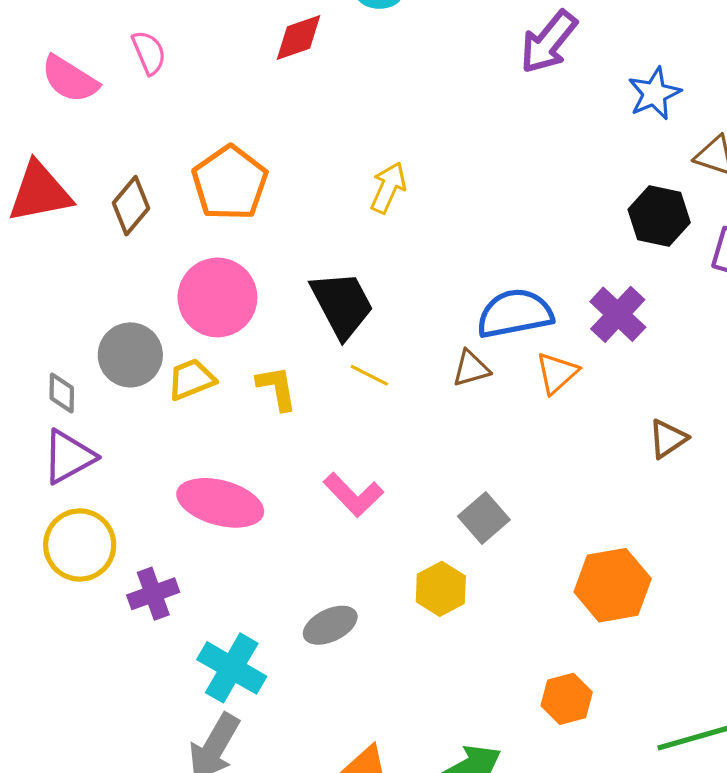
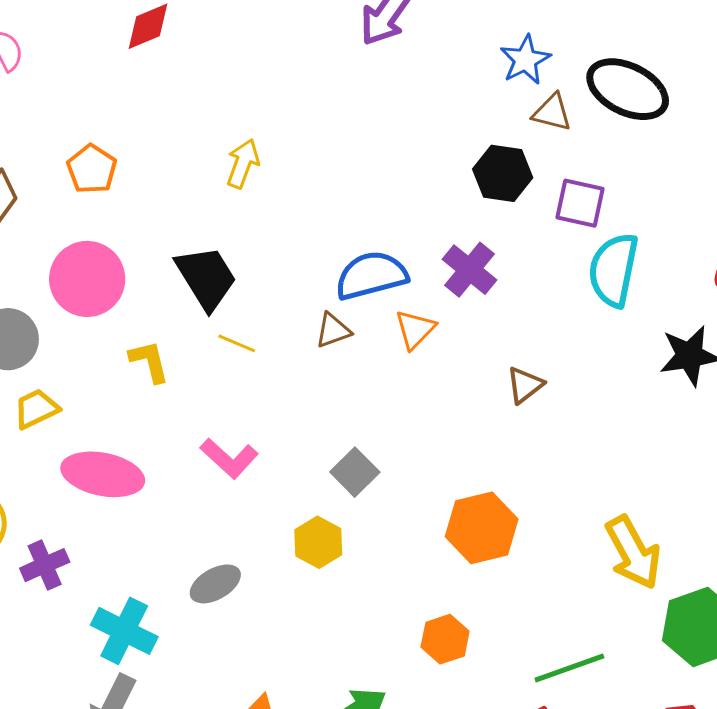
blue star: (654, 93) -> (525, 60), moved
orange pentagon: (230, 183) -> (92, 169), size x0.7
yellow trapezoid: (191, 379) -> (36, 409), moved

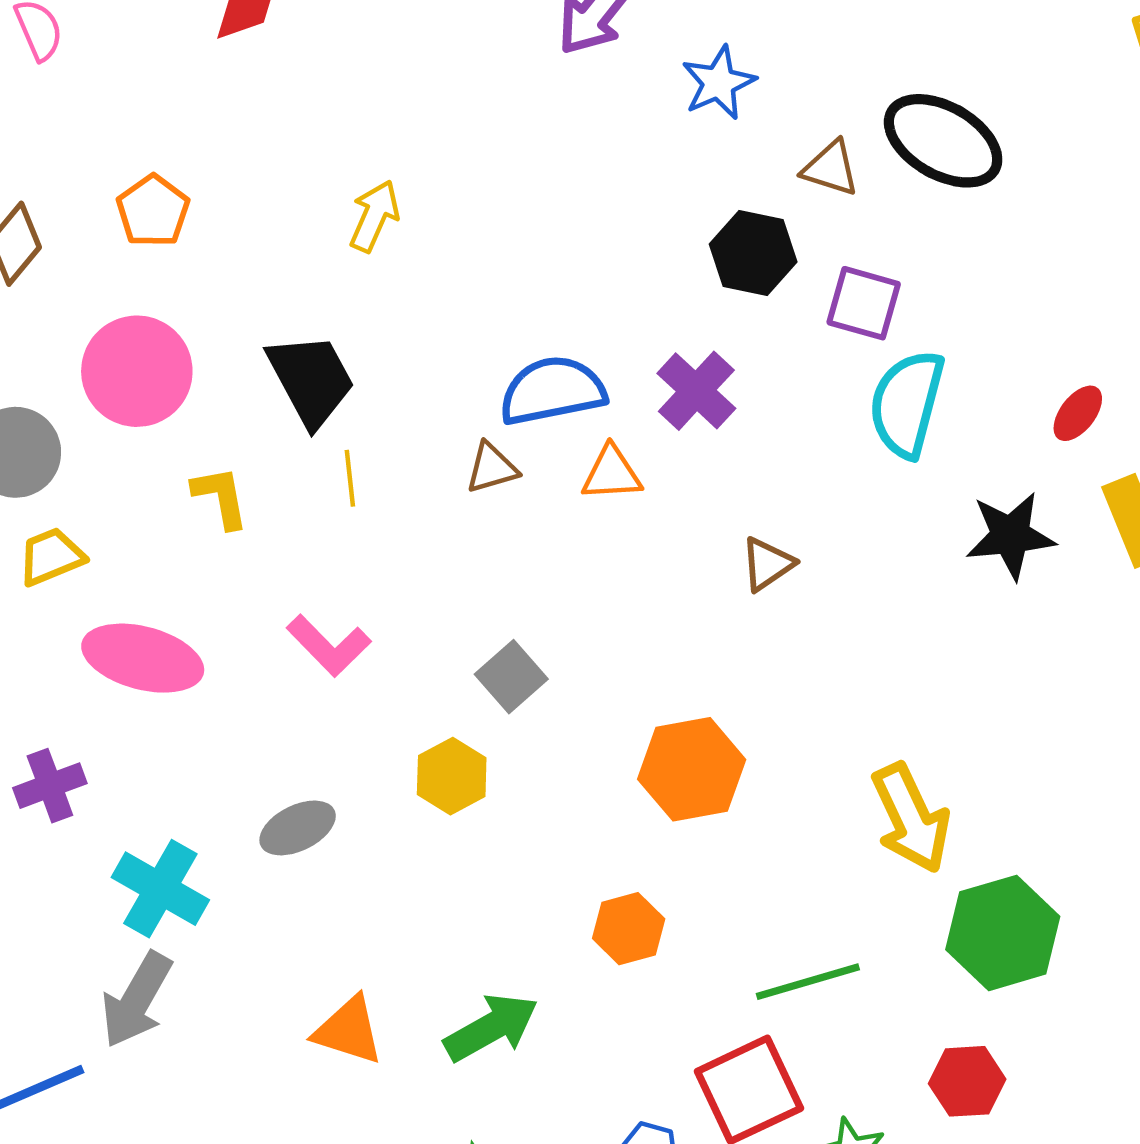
blue star: (525, 60) -> (719, 83), moved
orange triangle: (415, 329) -> (612, 473), turned 39
yellow line: (237, 343) -> (350, 478), turned 57

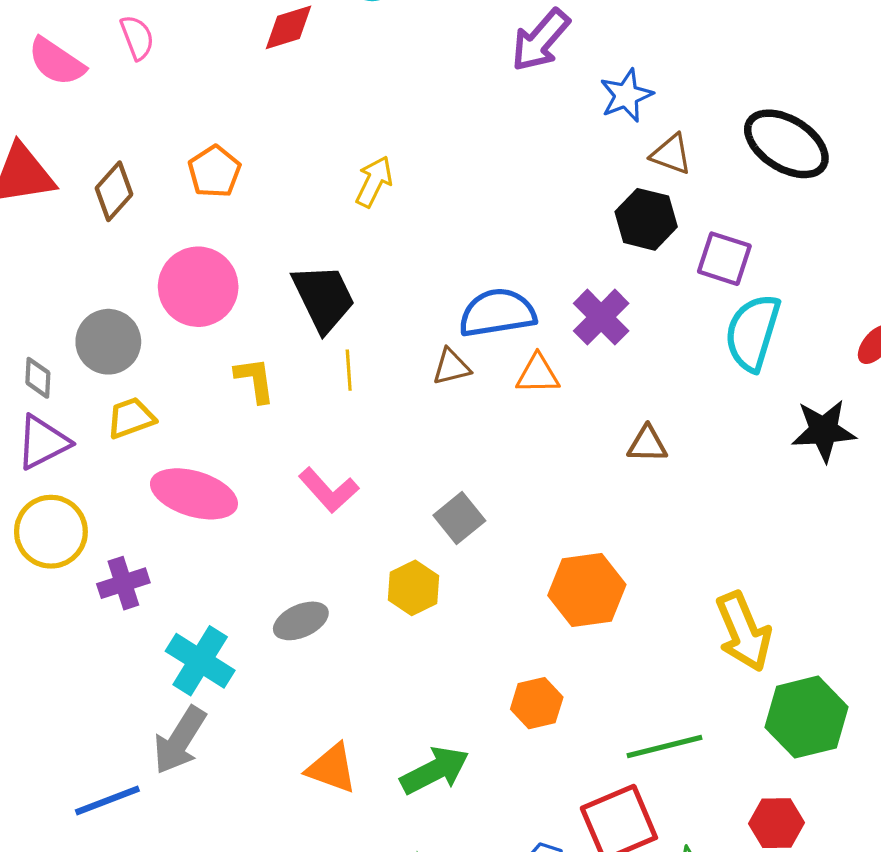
brown triangle: (831, 168) -> (671, 154), moved
brown triangle: (767, 564) -> (647, 444), turned 33

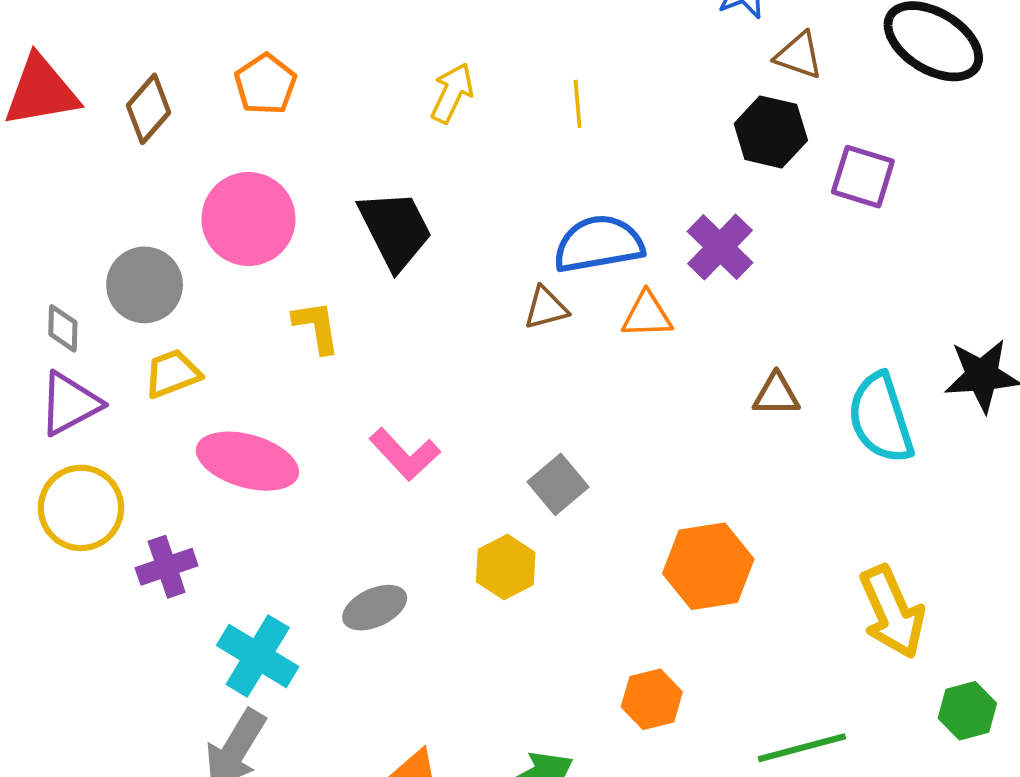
cyan semicircle: (753, 332) -> (881, 418), moved, turned -34
yellow line: (349, 370) -> (578, 104), moved
green hexagon: (807, 717) -> (967, 711), size x0.6

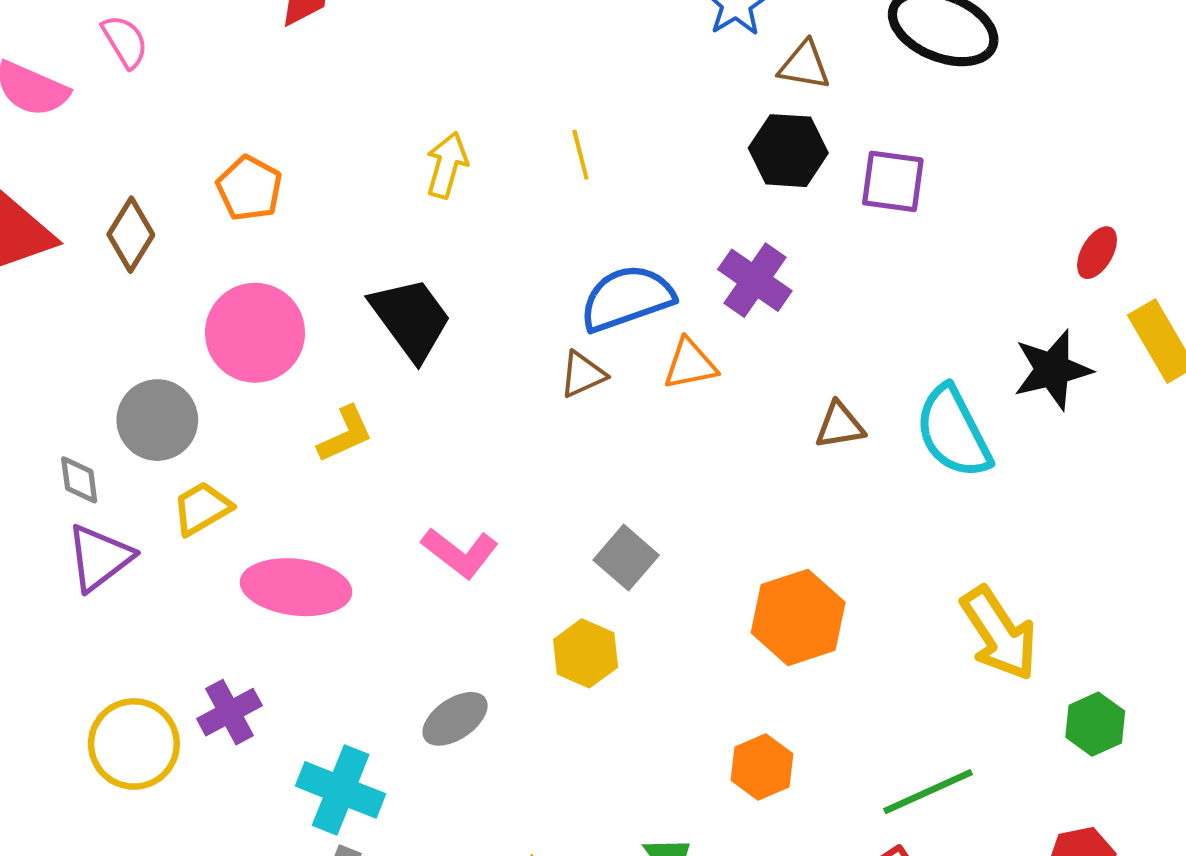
yellow L-shape: (316, 327) -> (345, 434), turned 84
yellow circle: (81, 508) -> (134, 744), moved

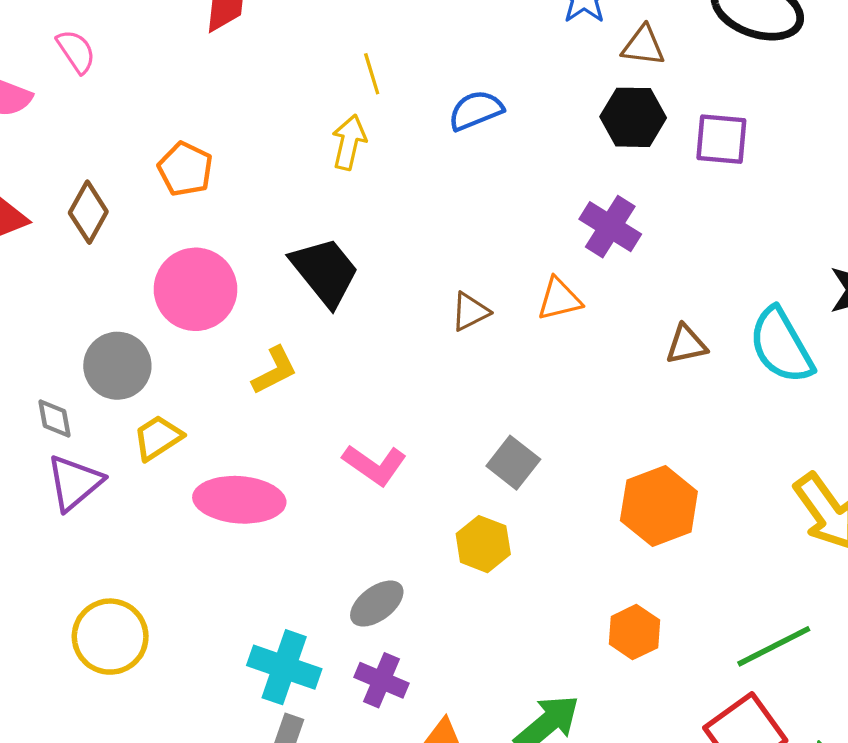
yellow line: (580, 155) -> (372, 74), moved
blue semicircle: (627, 298) -> (476, 110), moved, size x0.7
purple cross: (229, 712) -> (381, 680), moved, turned -36

